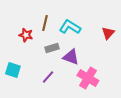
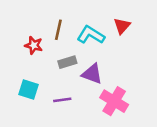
red triangle: (108, 33) -> (122, 26), moved
cyan square: (13, 70) -> (28, 89), moved
purple line: (48, 77) -> (62, 100), turned 40

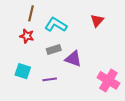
brown line: (58, 30) -> (31, 13), moved
cyan L-shape: (91, 35) -> (56, 25), moved
pink cross: (114, 101) -> (108, 80), moved

